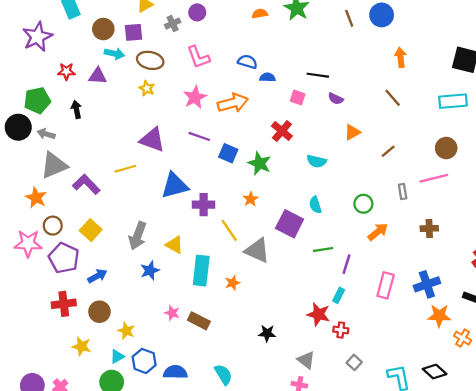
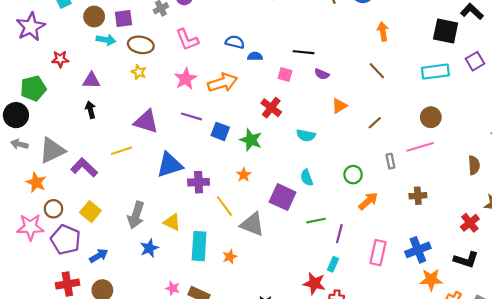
purple triangle: (98, 76) -> (91, 81), moved
black arrow: (76, 109) -> (90, 110), moved
gray arrow: (46, 134) -> (19, 144), moved

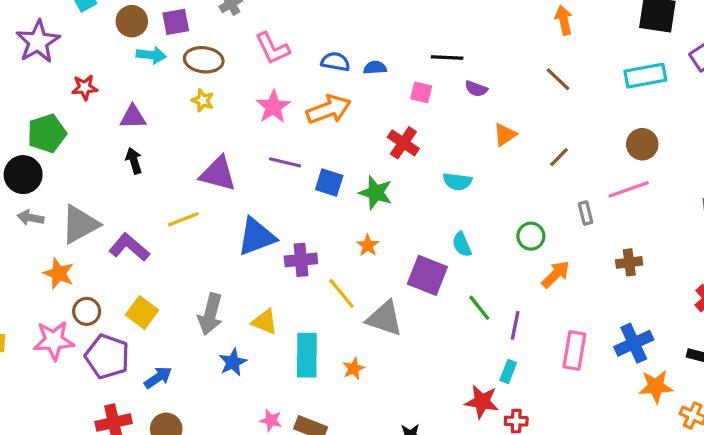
blue semicircle: (235, 42) -> (335, 62), moved
green line: (316, 221) -> (479, 308), turned 66

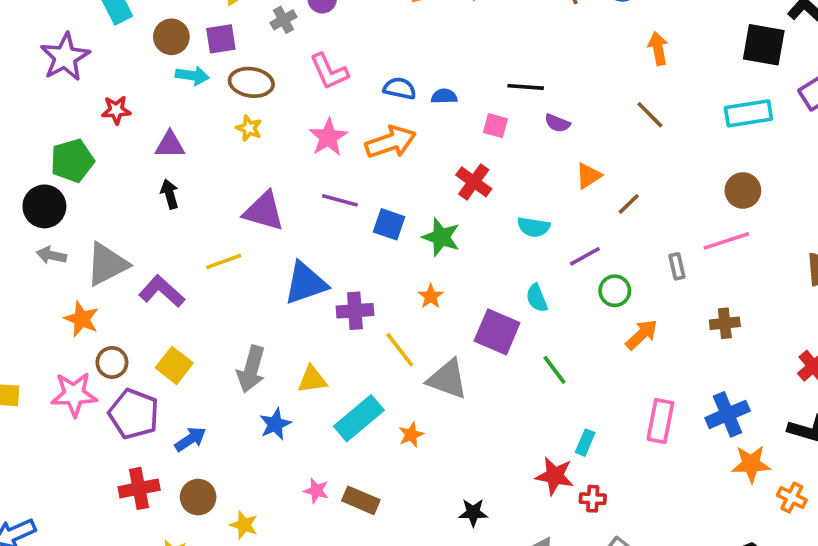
brown line: (559, 157) -> (629, 204), moved
yellow triangle: (265, 322) -> (312, 380), turned -32
purple line: (515, 325) -> (585, 256), moved, turned 48
cyan rectangle: (307, 355) -> (359, 418), turned 48

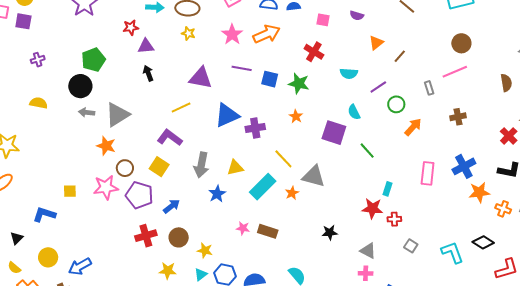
red star: (116, 110) -> (131, 27), moved
purple L-shape: (162, 291) -> (170, 138), moved
yellow line: (400, 350) -> (283, 159), moved
gray triangle: (447, 379) -> (314, 176), moved

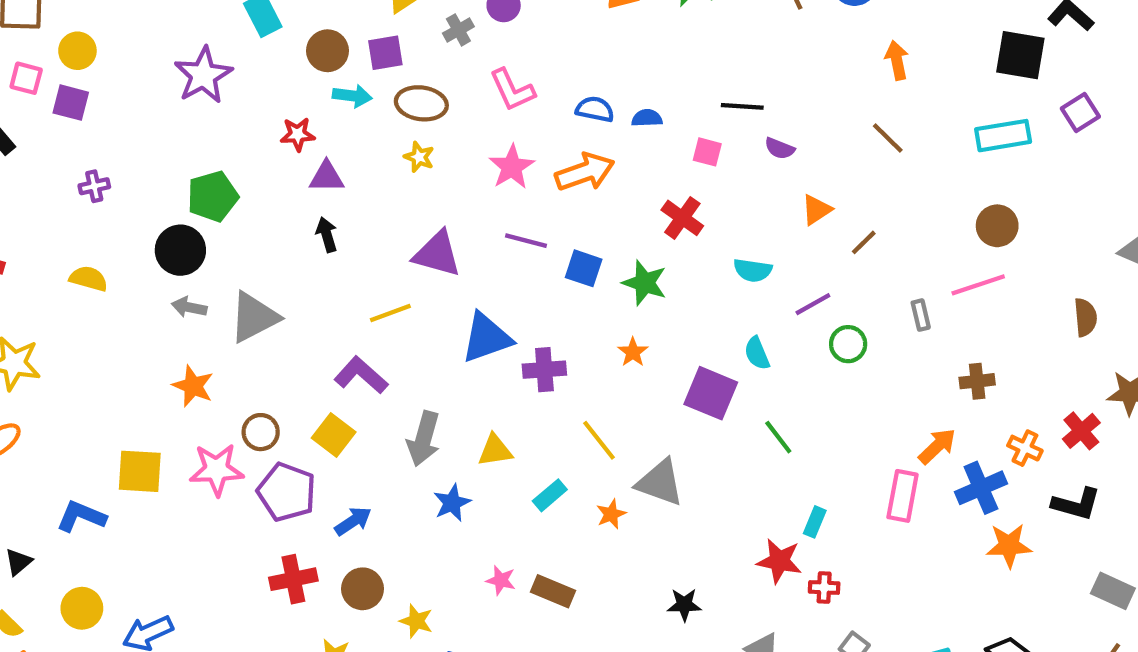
orange arrow: (413, 127) -> (937, 446), moved
orange star: (106, 146) -> (193, 386), moved
cyan rectangle: (263, 187) -> (550, 495), size x0.6
yellow square: (70, 191) -> (140, 471), size x1.6
orange cross: (503, 209) -> (1025, 448), moved

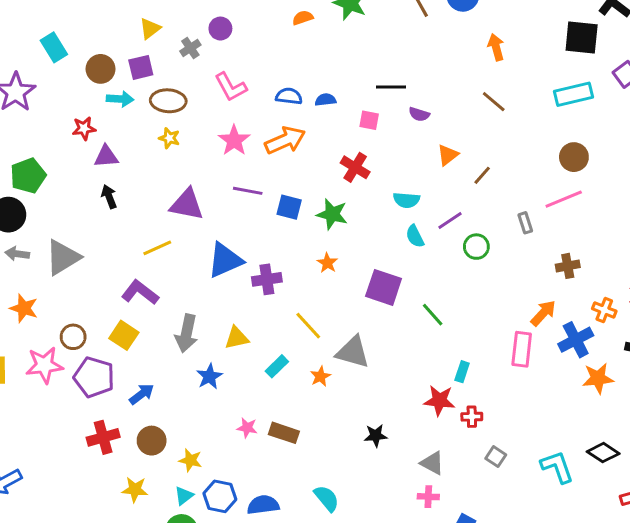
cyan semicircle: (757, 353) -> (415, 236), moved

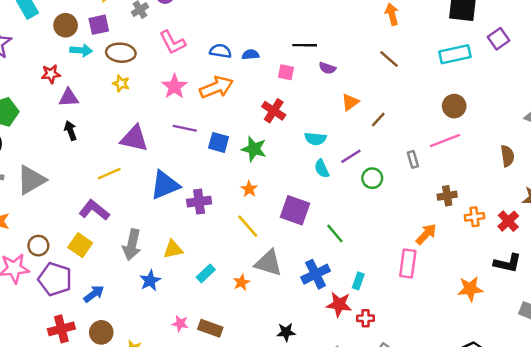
orange cross: (604, 310) -> (474, 217), moved, turned -30
yellow line: (308, 326) -> (248, 226), moved
blue cross: (576, 340) -> (316, 274), moved

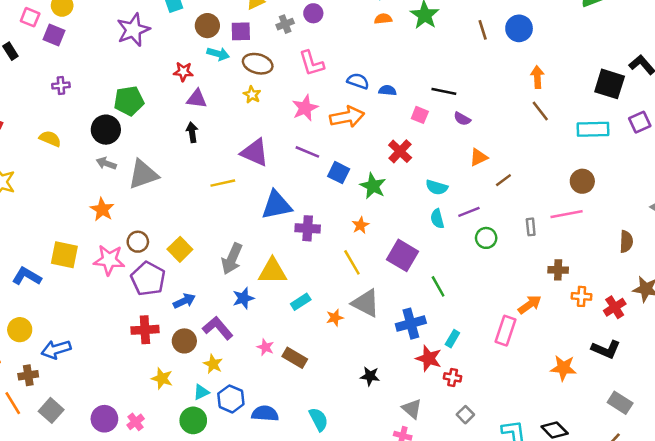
brown line: (389, 59) -> (540, 111), moved
purple L-shape: (94, 210) -> (218, 328), moved
yellow triangle: (173, 249) -> (272, 271), size x1.4

